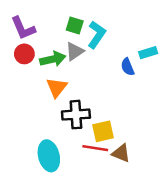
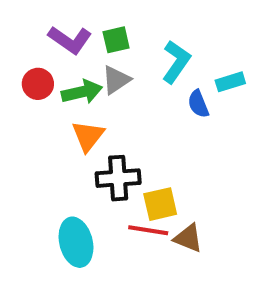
green square: (75, 26) -> (116, 40), turned -30
purple L-shape: (23, 28) -> (70, 40), moved, turned -32
cyan L-shape: (97, 35) -> (176, 62), moved

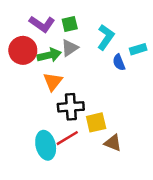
red circle: (38, 84) -> (23, 50), size x1.5
red line: (148, 230) -> (67, 138), moved, turned -40

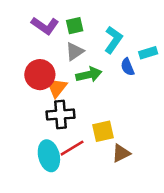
red circle: (23, 50) -> (40, 75), moved
green arrow: (49, 55) -> (89, 75), moved
black cross: (71, 107) -> (60, 115), moved
brown triangle: (113, 143) -> (121, 153), turned -48

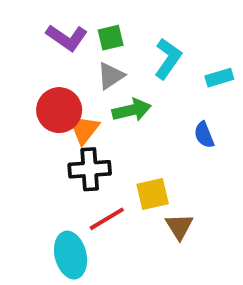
blue semicircle: (127, 67) -> (204, 135), moved
brown triangle: (121, 153) -> (179, 226), turned -36
cyan ellipse: (49, 156) -> (71, 255), moved

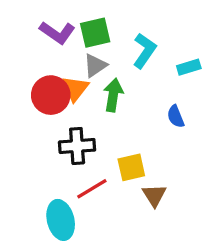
green square: (111, 38) -> (95, 33), size x1.4
green arrow: (132, 110) -> (113, 95), turned -68
orange triangle: (84, 129) -> (75, 88), moved

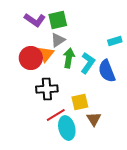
cyan L-shape: (144, 51) -> (88, 63), moved
blue semicircle: (176, 116) -> (107, 71), size x1.6
cyan ellipse: (61, 220) -> (67, 128), moved

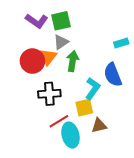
cyan L-shape: (88, 63) -> (93, 89), moved
brown triangle: (94, 119) -> (99, 126), turned 49

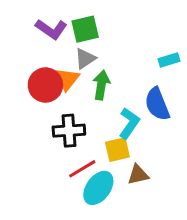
cyan ellipse: (70, 135) -> (98, 188), turned 50

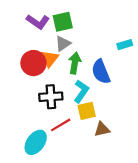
blue semicircle: (157, 104) -> (101, 72), moved
cyan L-shape: (129, 123) -> (81, 91), moved
cyan ellipse: (98, 188) -> (36, 142), moved

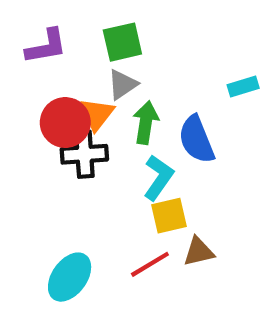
purple L-shape: (38, 22) -> (46, 46), moved, turned -45
black cross: (51, 97) -> (84, 154), moved
red line: (61, 125) -> (150, 264), moved

